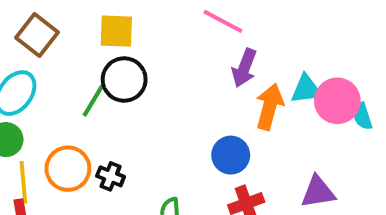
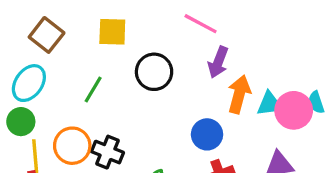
black circle: (124, 79) -> (154, 72), moved
cyan triangle: (306, 89) -> (270, 104), moved
pink circle: (337, 101) -> (294, 110), moved
black cross: (111, 176) -> (108, 152), size x1.4

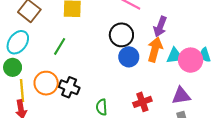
purple arrow: (218, 62) -> (160, 27), moved
black circle: (154, 72) -> (121, 35), moved
blue circle: (207, 134) -> (129, 57), moved

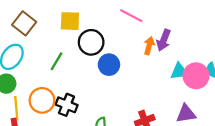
black circle: (121, 35) -> (91, 42), moved
orange arrow: (155, 50) -> (149, 46), moved, size x0.7
blue circle: (129, 57) -> (109, 65), moved

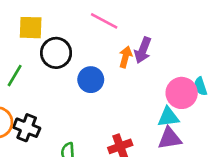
blue circle: (109, 65) -> (91, 80), moved
cyan triangle: (179, 71) -> (168, 117), moved

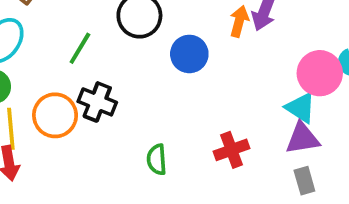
cyan triangle: (168, 117) -> (301, 108), turned 40
black cross: (27, 128) -> (97, 102), moved

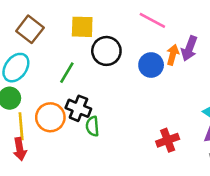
blue circle: (189, 54) -> (151, 65), moved
green semicircle: (157, 159) -> (92, 126), moved

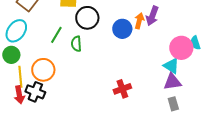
black cross: (78, 108) -> (35, 92), moved
green semicircle: (92, 126) -> (76, 44), moved
red cross: (168, 140) -> (122, 89), moved

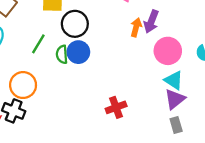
blue circle: (122, 29) -> (78, 52), moved
pink circle: (181, 48) -> (168, 51), moved
purple triangle: (172, 82) -> (175, 99), turned -30

